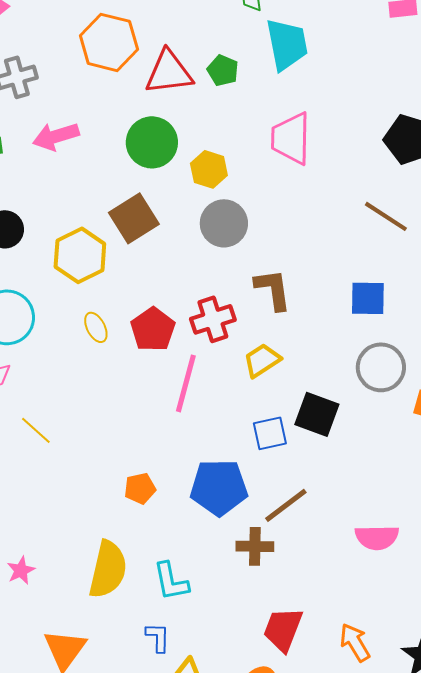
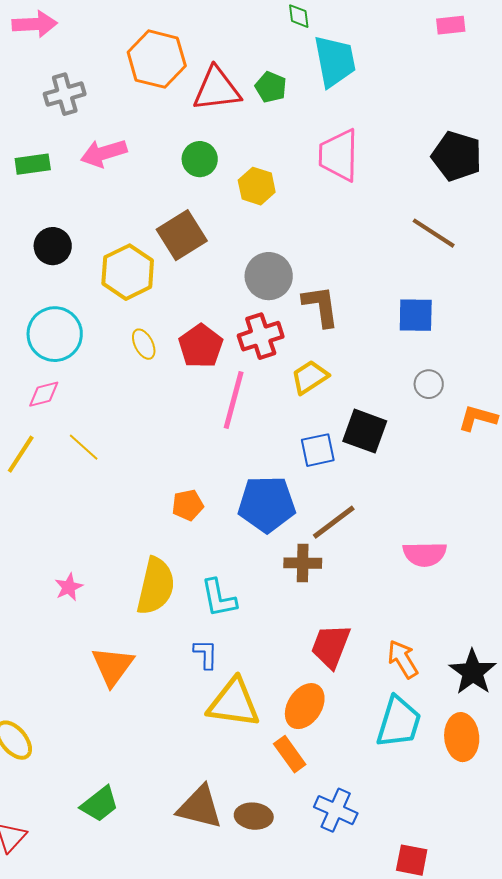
green circle: (152, 142) -> (200, 159), size x0.7
gray circle: (224, 223) -> (269, 276), moved
gray circle: (381, 367) -> (429, 384), size x0.6

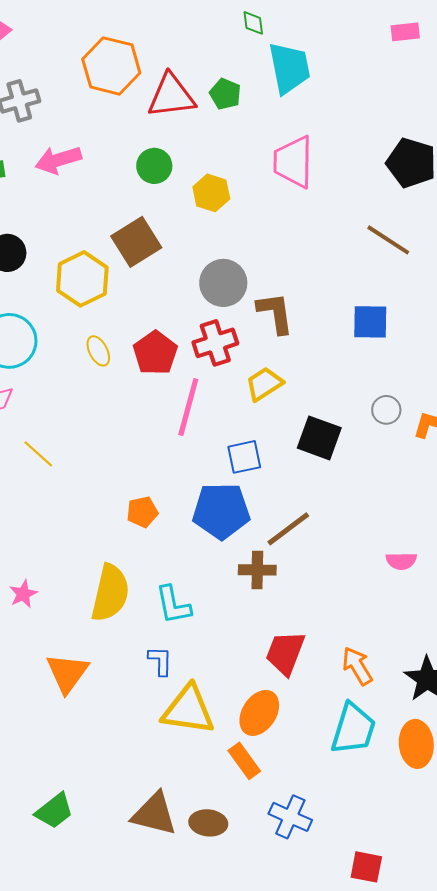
gray circle: (429, 384) -> (386, 410), moved
blue square: (318, 450) -> (244, 457), moved
pink semicircle: (425, 554) -> (401, 561), moved, size x0.7

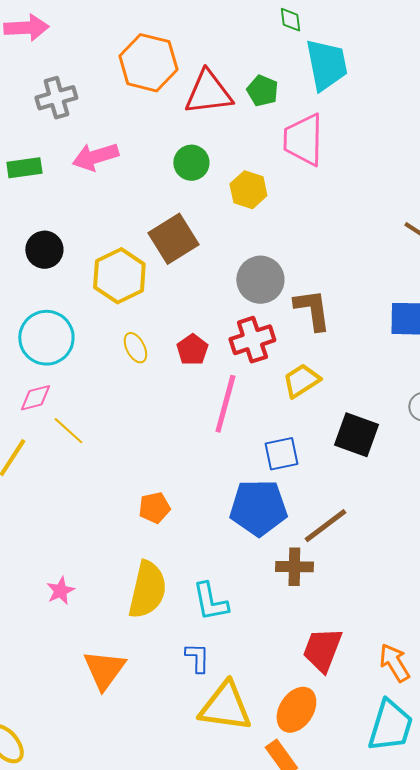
pink trapezoid: (293, 162) -> (303, 140), moved
red pentagon: (155, 353) -> (192, 350), size x0.7
yellow line: (38, 454) -> (68, 431), moved
orange pentagon: (142, 512) -> (154, 508), moved

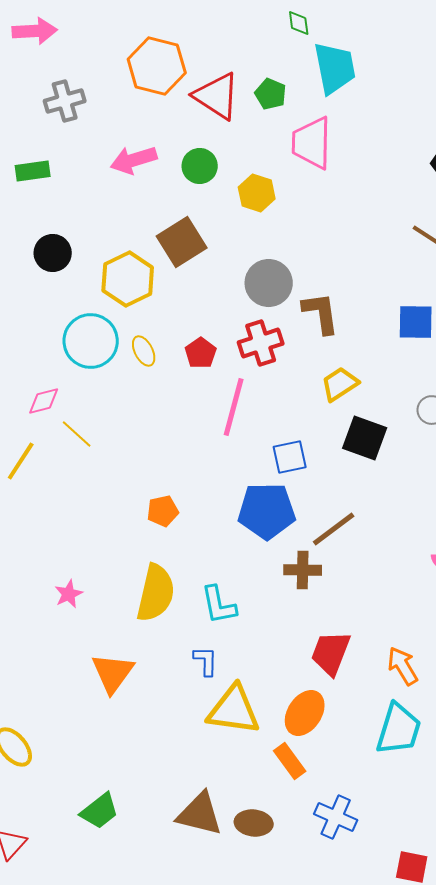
red triangle: (208, 93) -> (217, 96), turned 40
pink arrow: (95, 157) -> (134, 160), moved
cyan circle: (46, 338) -> (91, 341), moved
yellow trapezoid: (301, 381) -> (340, 384), moved

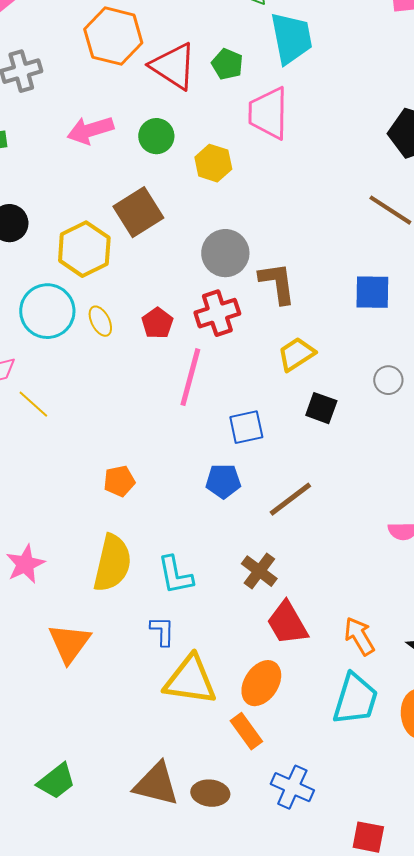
black square: (365, 438) -> (321, 408), size x0.7
blue pentagon: (267, 511) -> (223, 481), size x0.6
brown cross: (303, 570) -> (259, 571), moved, turned 36
pink star: (69, 594) -> (25, 564), size x1.4
red trapezoid: (331, 653) -> (287, 623), turned -51

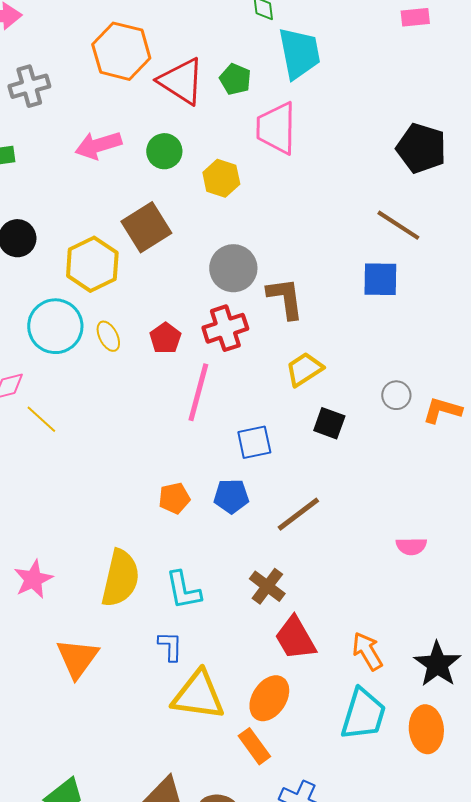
blue square: (372, 292) -> (380, 279), moved
orange pentagon: (119, 481) -> (174, 498), moved

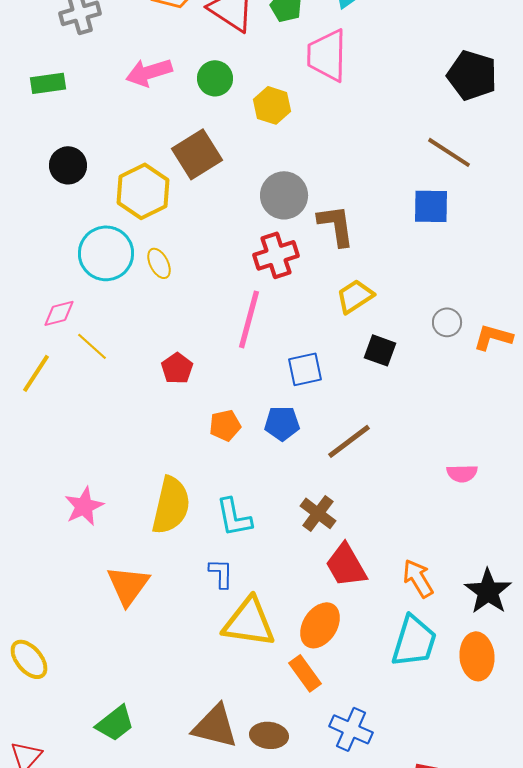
red pentagon: (165, 338) -> (177, 368), moved

